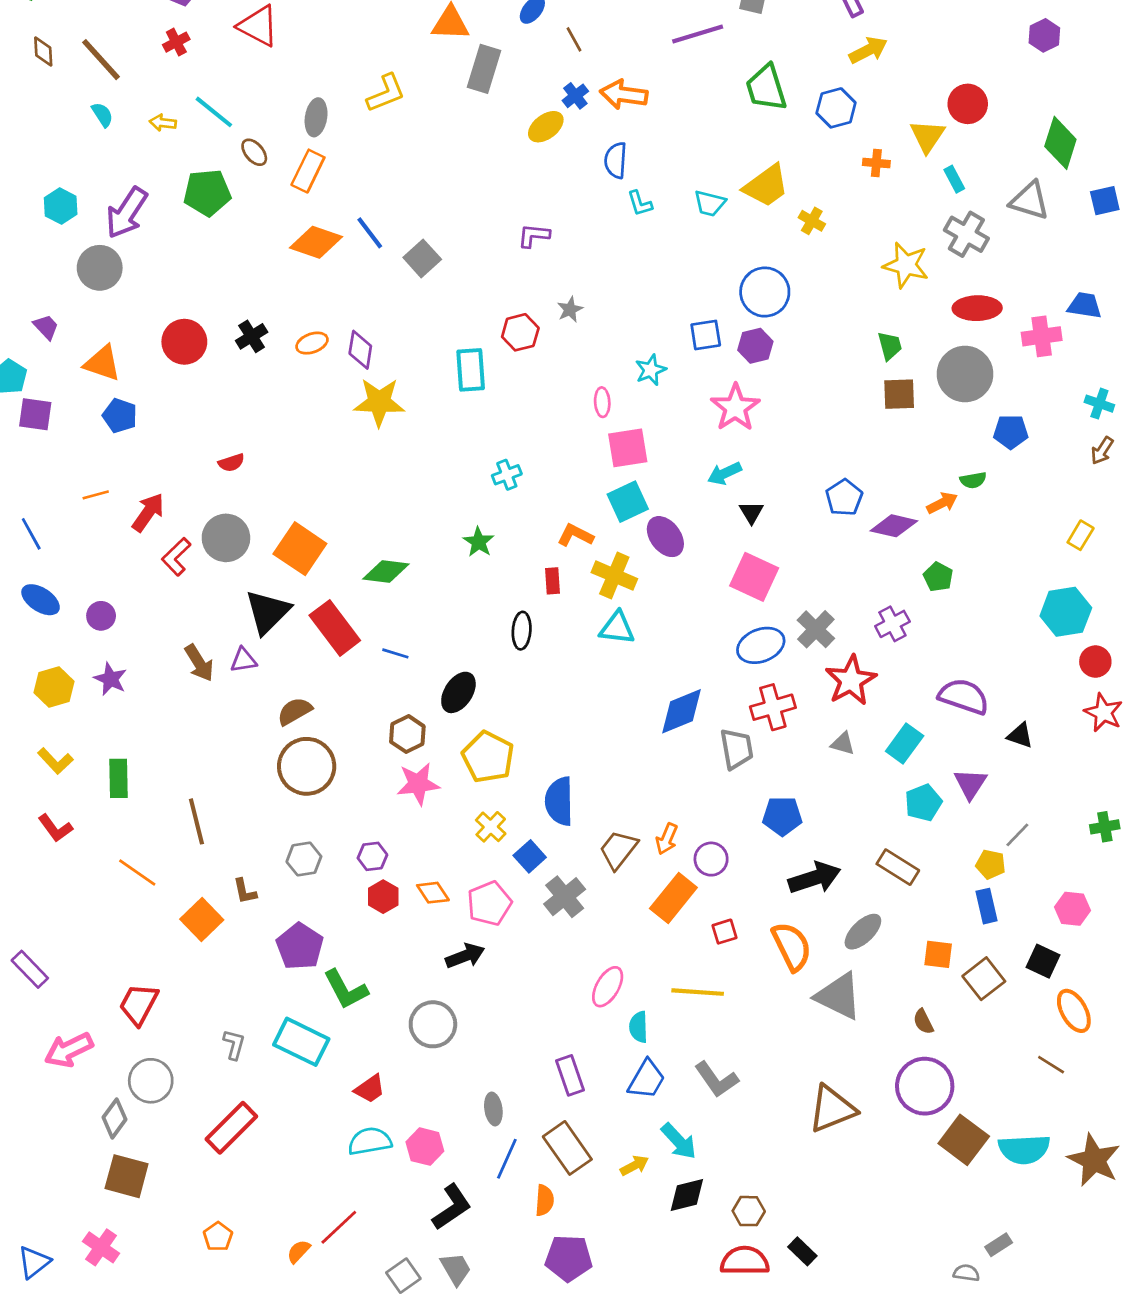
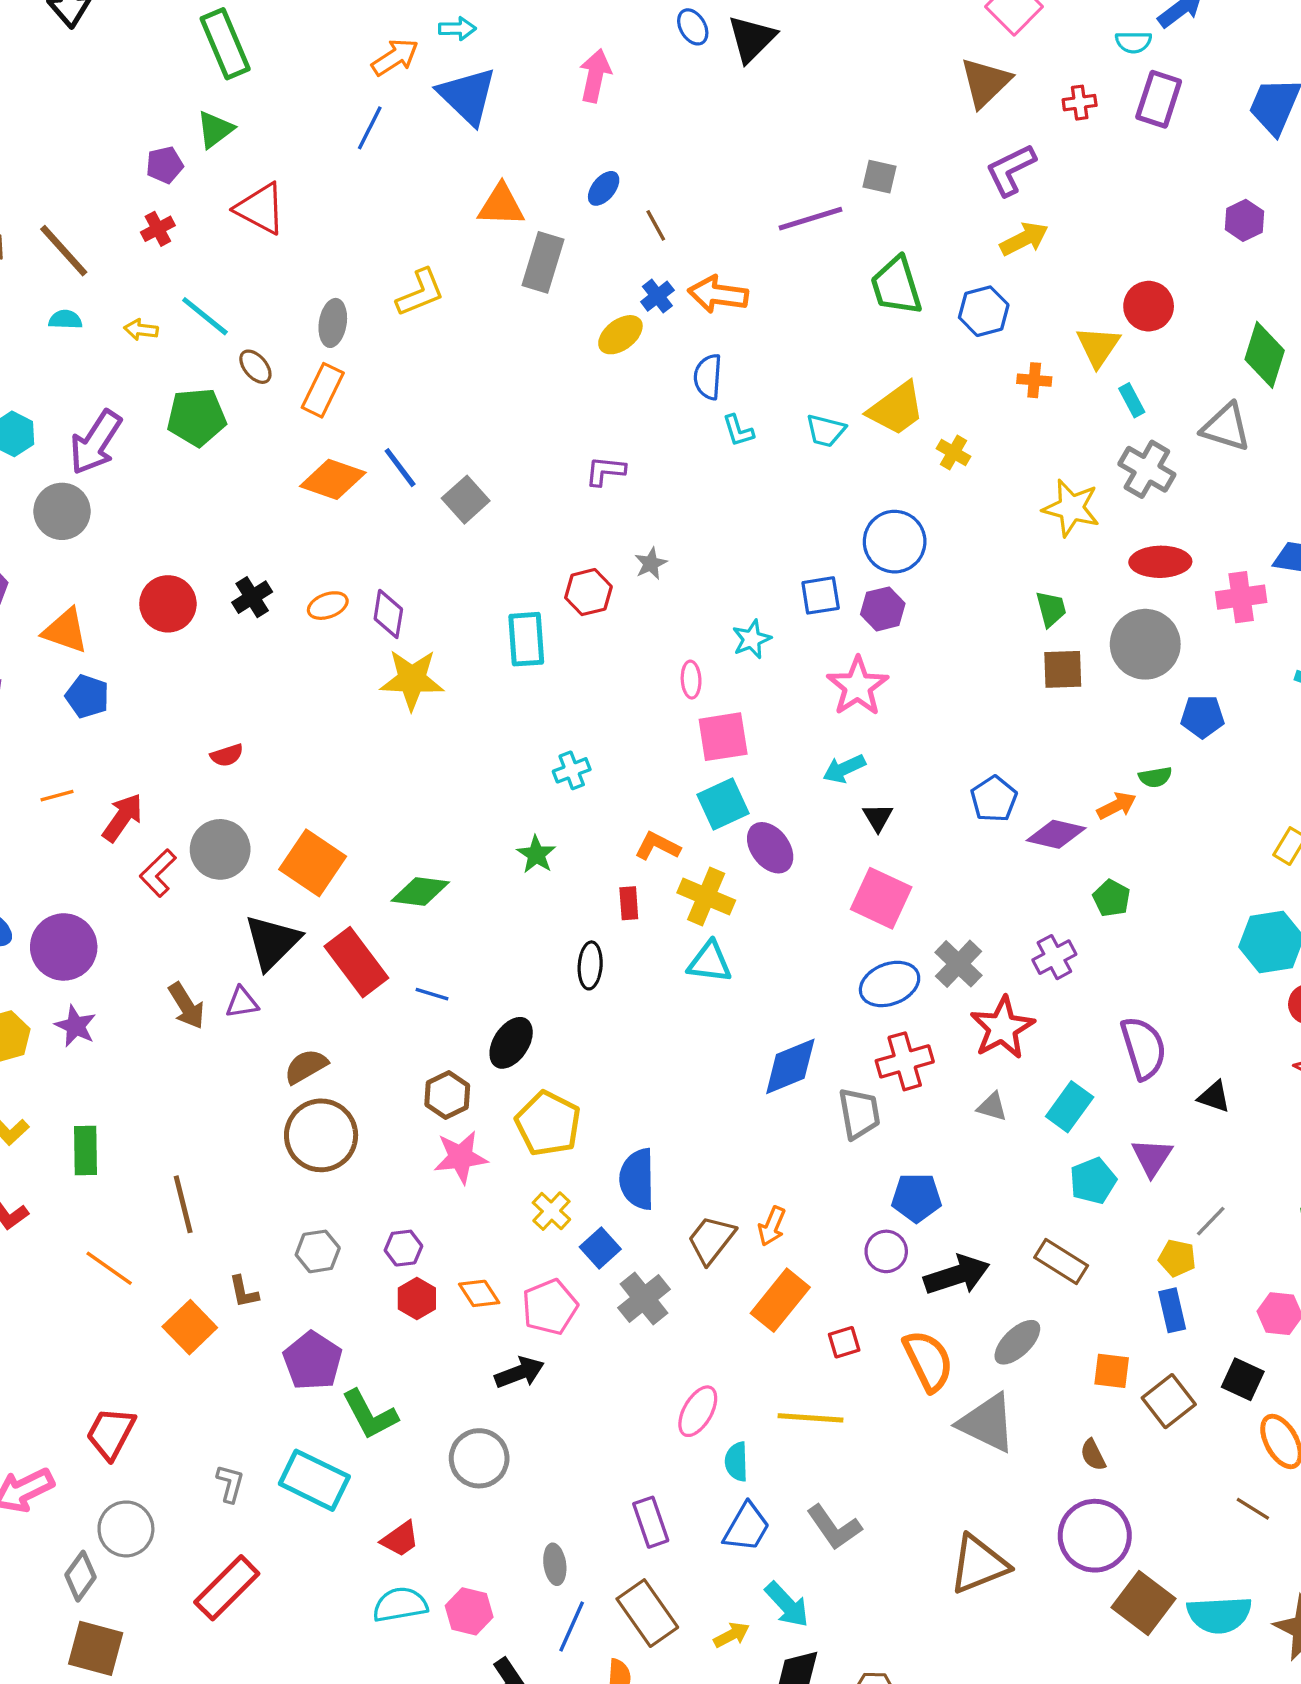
cyan semicircle: (102, 115) -> (65, 320), turned -55
purple circle: (101, 616) -> (64, 947), size x1.8
purple semicircle: (964, 696) -> (1144, 1048), turned 54
purple circle: (711, 859) -> (886, 1251), moved

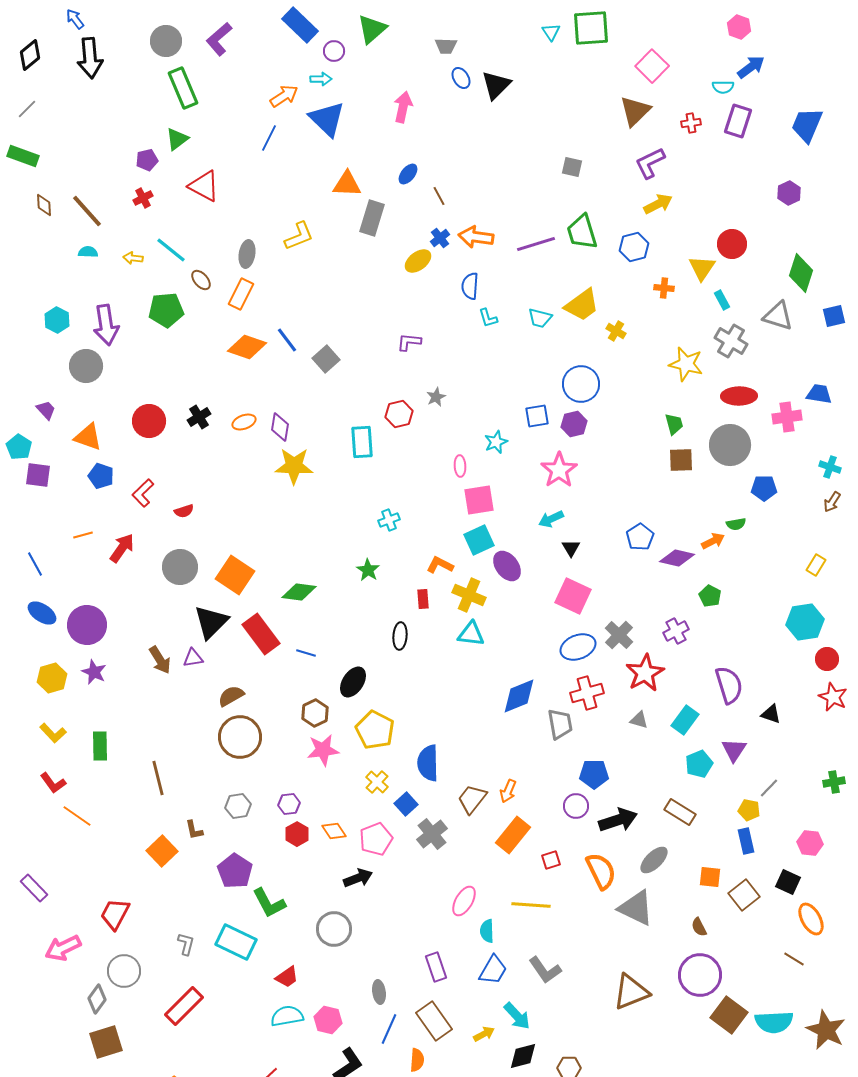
purple line: (810, 219) -> (536, 244), moved
purple arrow: (96, 442) -> (106, 325), turned -42
red L-shape: (158, 873) -> (143, 493), moved
orange line: (109, 1268) -> (77, 816), moved
brown square: (96, 1648) -> (106, 1042), turned -32

